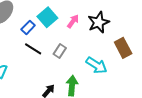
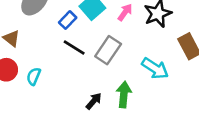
gray rectangle: (60, 51) -> (108, 50), size x1.5

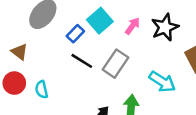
cyan semicircle: (34, 76) -> (42, 90), turned -36

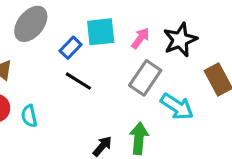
cyan square: (100, 21) -> (101, 32), turned 35
gray rectangle: (116, 64) -> (145, 78), moved

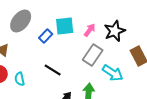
black line: (78, 81) -> (53, 70), moved

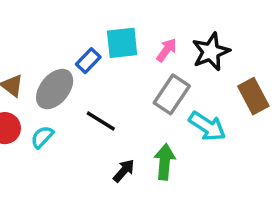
gray ellipse: (21, 21) -> (55, 89), moved
cyan semicircle: (20, 79) -> (42, 137), turned 56

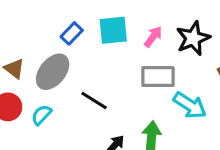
blue rectangle: (88, 61) -> (72, 33), moved
gray rectangle: (172, 94) -> (158, 77), turned 56

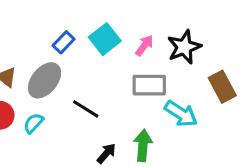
cyan square: (113, 30) -> (105, 39), turned -32

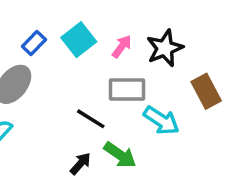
black line: (86, 109) -> (91, 119), moved
green arrow: (143, 145) -> (120, 155), turned 120

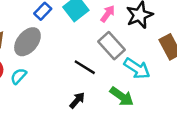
gray rectangle: (127, 90) -> (112, 46), turned 48
green arrow: (120, 155) -> (122, 96), moved

